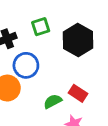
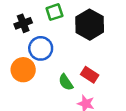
green semicircle: (53, 101) -> (66, 82), turned -96

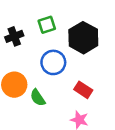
blue circle: (41, 48) -> (53, 62), moved
green semicircle: (66, 82) -> (38, 98), moved

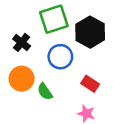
green square: (47, 25) -> (54, 19), size x1.6
black cross: (14, 36) -> (22, 42), moved, turned -30

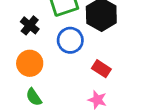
green semicircle: (45, 92) -> (34, 97), moved

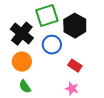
black cross: (30, 25) -> (22, 34), size x1.6

